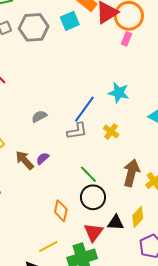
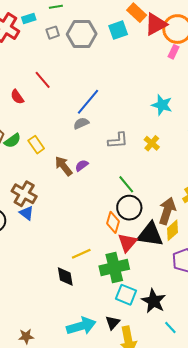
blue line: (84, 109) -> (88, 102), moved
brown arrow: (131, 173) -> (167, 211), moved
orange diamond: (61, 211) -> (113, 222), moved
black triangle: (116, 223) -> (150, 234), size x1.6

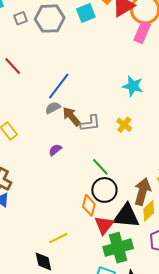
pink rectangle: (173, 52) -> (142, 32), size x1.5
brown arrow: (64, 166) -> (72, 117), moved
green cross: (114, 268) -> (118, 248), moved

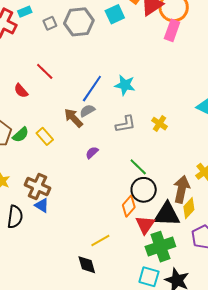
cyan star: (133, 86) -> (125, 85), moved
brown arrow: (72, 117) -> (73, 118), moved
orange diamond: (89, 205) -> (129, 206), turned 30

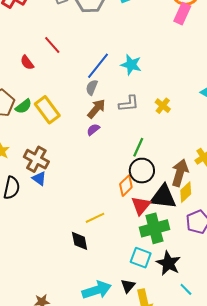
gray semicircle: (87, 111) -> (92, 87), turned -42
brown arrow: (73, 118) -> (96, 109), moved, turned 80
yellow rectangle: (45, 136) -> (47, 110), size x1.5
green line: (138, 167) -> (138, 147), turned 66

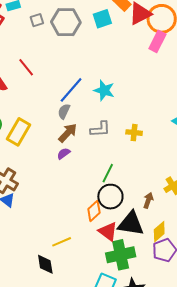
yellow cross: (163, 106) -> (134, 133), turned -35
yellow rectangle: (47, 110) -> (19, 132), turned 64
brown arrow: (180, 173) -> (148, 200), size x0.6
yellow diamond: (186, 192) -> (159, 232), moved
red triangle: (141, 206) -> (108, 231), turned -35

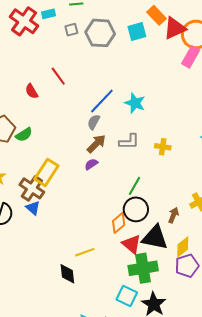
yellow rectangle: (19, 132) -> (46, 172), moved

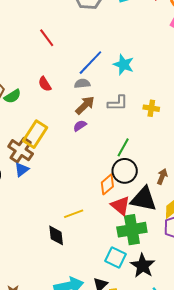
red semicircle: (32, 91) -> (45, 84), moved
gray semicircle: (94, 122) -> (82, 84), turned 56
blue triangle: (33, 208) -> (22, 169), turned 42

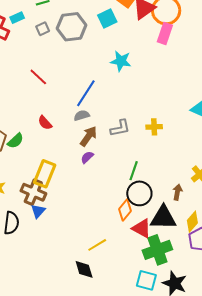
cyan star: (124, 65) -> (121, 61), moved

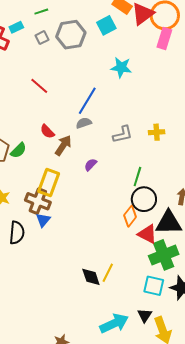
brown arrow: (88, 136) -> (63, 145), moved
yellow line: (97, 245) -> (108, 273), moved, turned -30

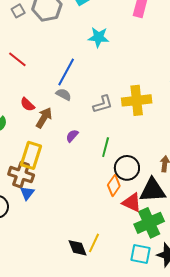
gray semicircle: (84, 123) -> (64, 94), turned 49
yellow cross: (157, 132) -> (137, 100), size x1.8
green line: (137, 177) -> (106, 147), moved

